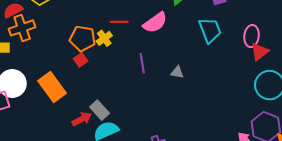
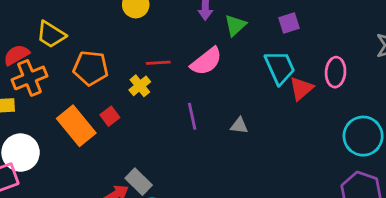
orange pentagon: (83, 38) -> (91, 68), moved
red triangle: (260, 52) -> (301, 88), moved
orange rectangle: (52, 87) -> (76, 126), moved

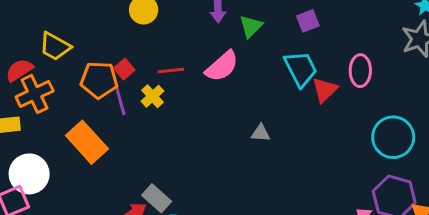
red square: (110, 116) -> (124, 69), moved
purple line: (192, 116) -> (120, 101), moved

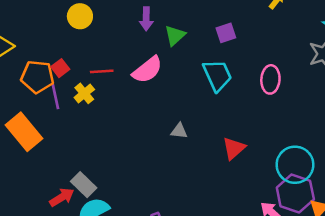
red triangle: (325, 90) -> (234, 148), moved
cyan circle: (393, 137) -> (295, 165), moved

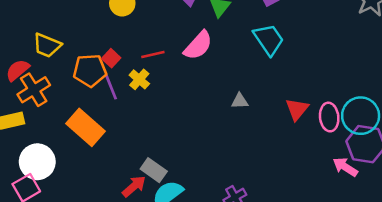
pink ellipse: (270, 79) -> (329, 117), moved

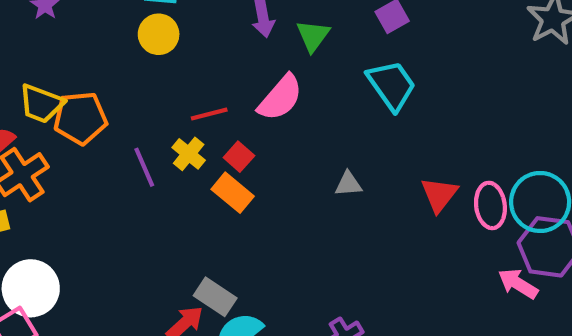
red square: (111, 58) -> (239, 157), moved
orange pentagon: (90, 70) -> (80, 118), moved
orange rectangle: (86, 127) -> (233, 193), moved, size x0.7

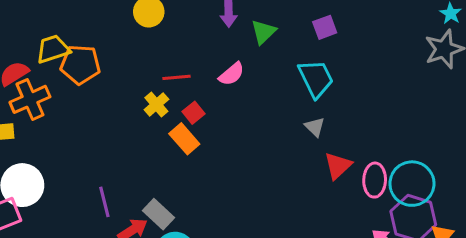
pink semicircle: (280, 98) -> (232, 74), size x0.7
yellow trapezoid: (41, 104) -> (53, 49), turned 132
purple line: (144, 167) -> (104, 202), moved
gray triangle: (348, 184) -> (315, 127), moved, turned 40

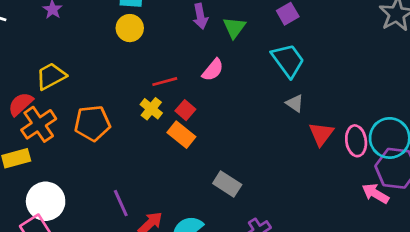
orange pentagon: (80, 65) -> (92, 123), moved
gray rectangle: (158, 214) -> (227, 184), moved

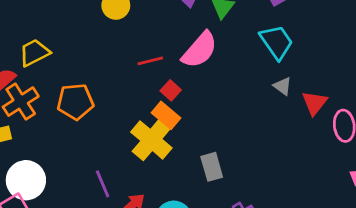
pink semicircle: (213, 70) -> (200, 50), size x1.6
yellow cross: (151, 109) -> (151, 140), moved, size x1.8
red triangle: (321, 134) -> (315, 103), moved
gray rectangle: (227, 184) -> (212, 167), turned 40

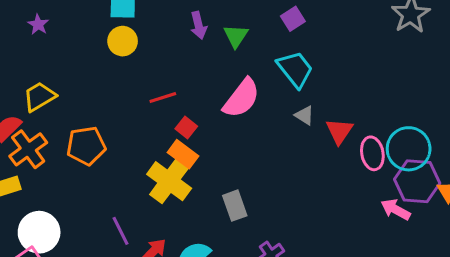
pink semicircle: (200, 50) -> (241, 98), moved

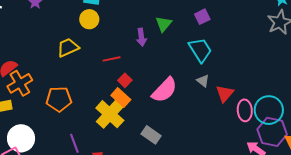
purple arrow: (198, 25) -> (141, 37), moved
yellow trapezoid: (39, 97) -> (68, 47), moved
pink semicircle: (241, 98) -> (164, 90), moved
orange pentagon: (86, 146) -> (59, 99), moved
gray rectangle: (235, 206) -> (151, 135), turned -42

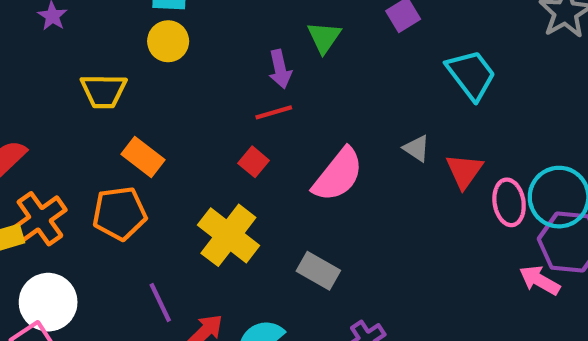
yellow trapezoid: (68, 47) -> (104, 91), moved, turned -150
cyan trapezoid: (200, 50) -> (471, 75), moved
red line: (112, 59) -> (274, 112), moved
orange cross: (20, 83) -> (40, 219), moved
orange rectangle: (121, 98) -> (143, 157), moved

